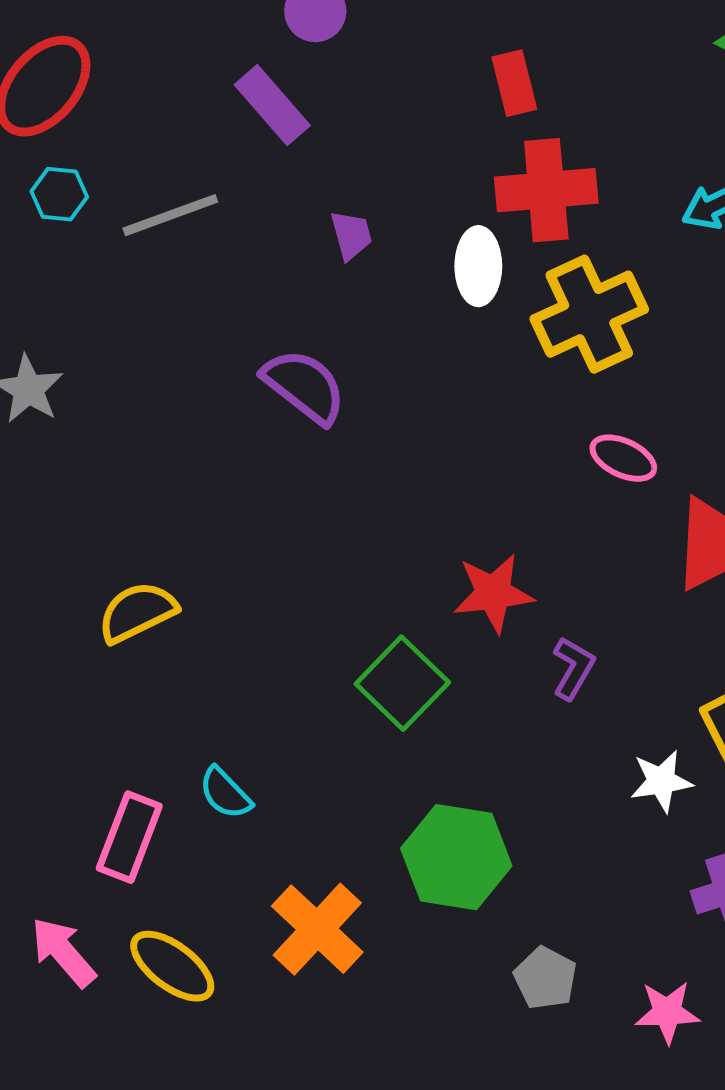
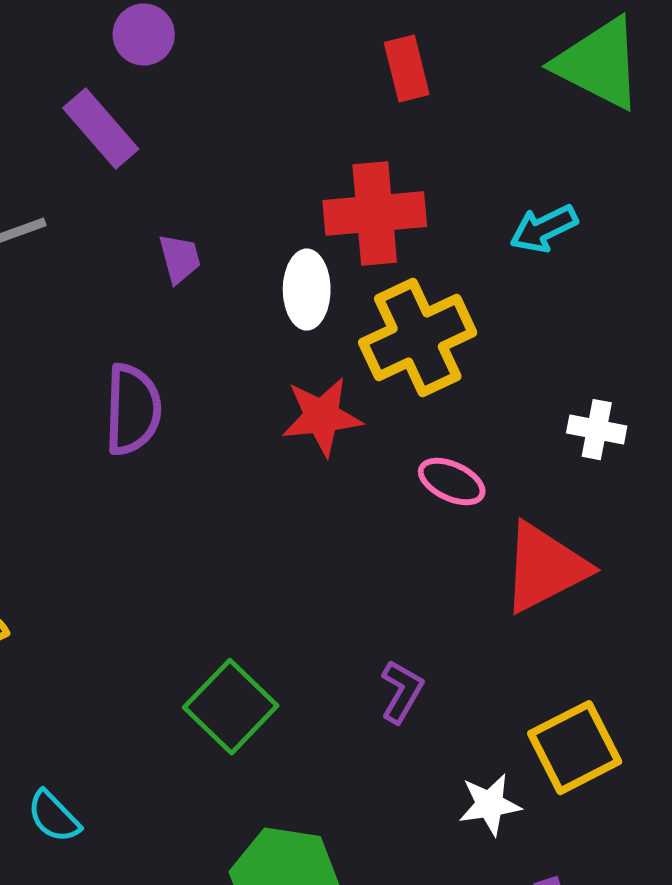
red rectangle: (514, 83) -> (407, 69), moved
purple semicircle: (304, 386) -> (133, 410), turned 54
red star: (493, 593) -> (322, 417), moved

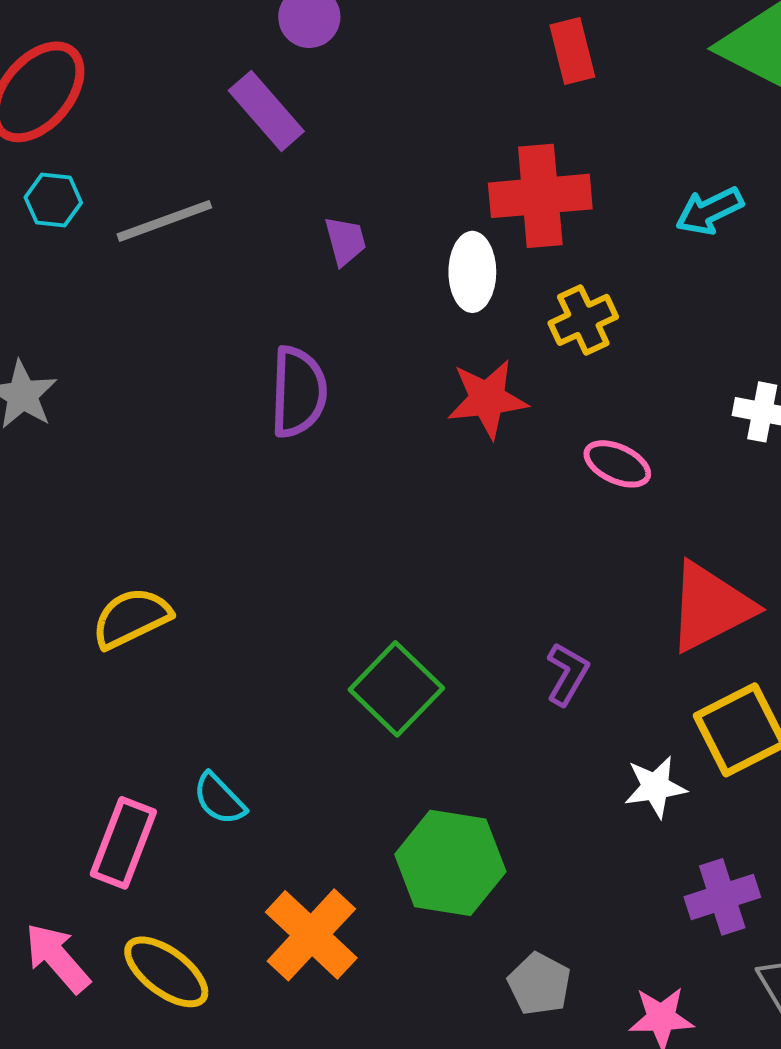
yellow cross: (418, 338) -> (583, 320), size x0.6
red triangle: (545, 568) -> (710, 607), moved

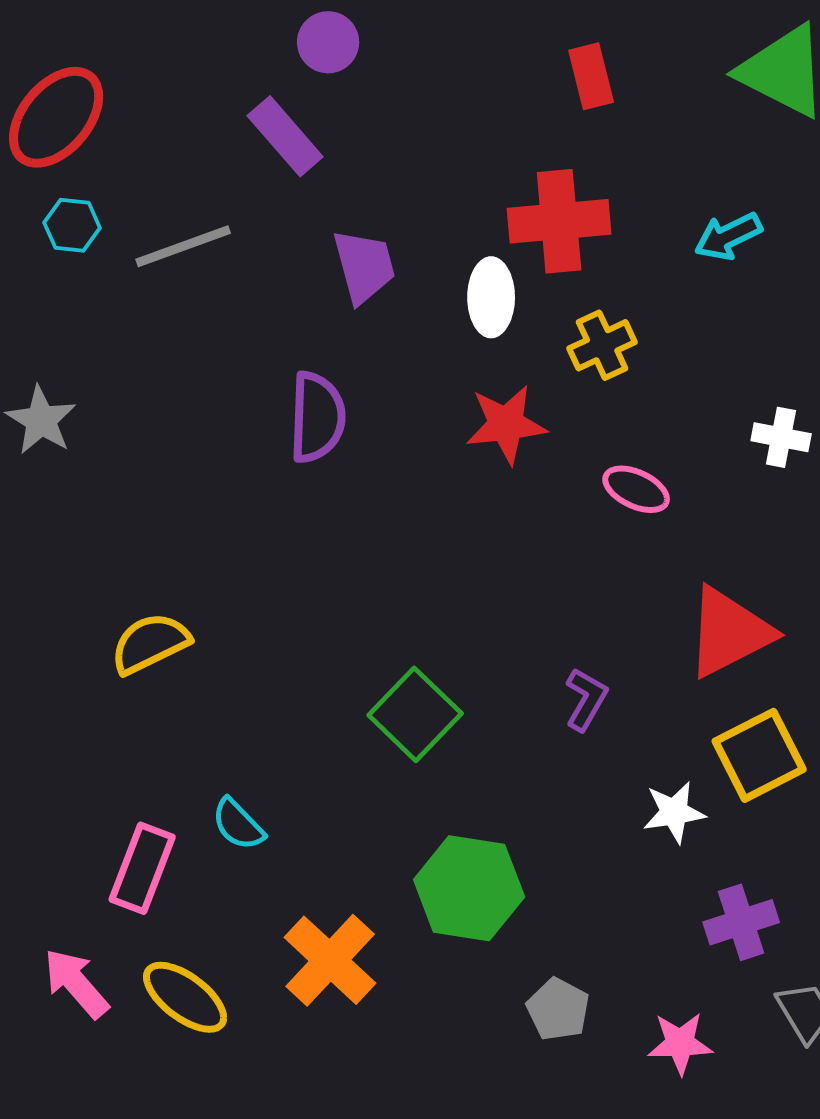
purple trapezoid: (345, 241) -> (364, 266), size x1.5

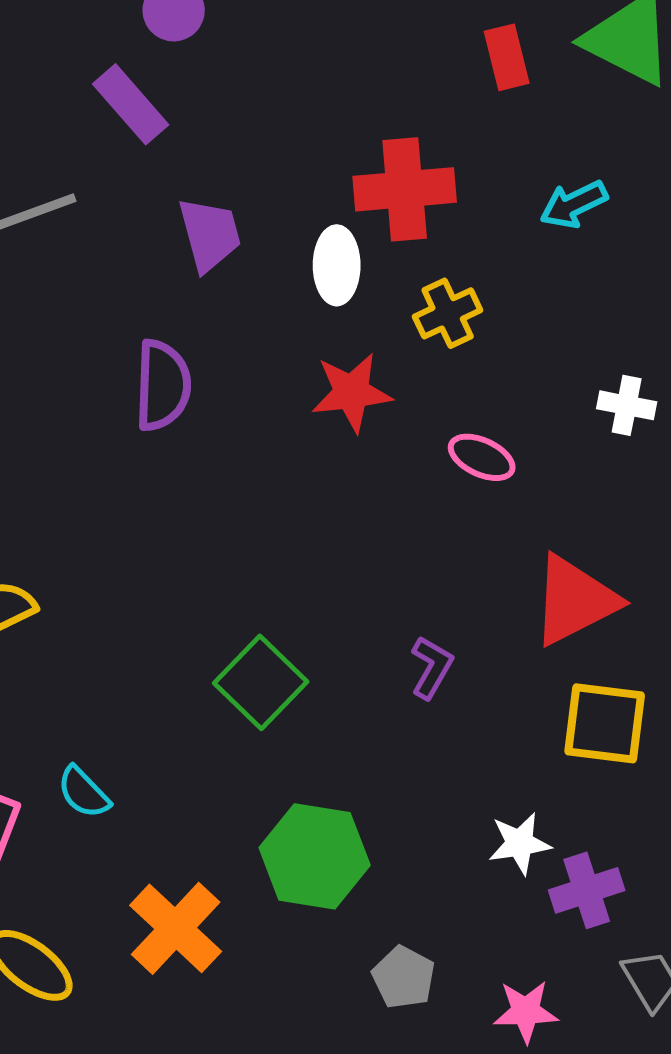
red rectangle: (591, 76) -> (507, 57), moved
yellow square: (759, 755) -> (605, 723), turned 34
white star: (674, 812) -> (520, 843), moved

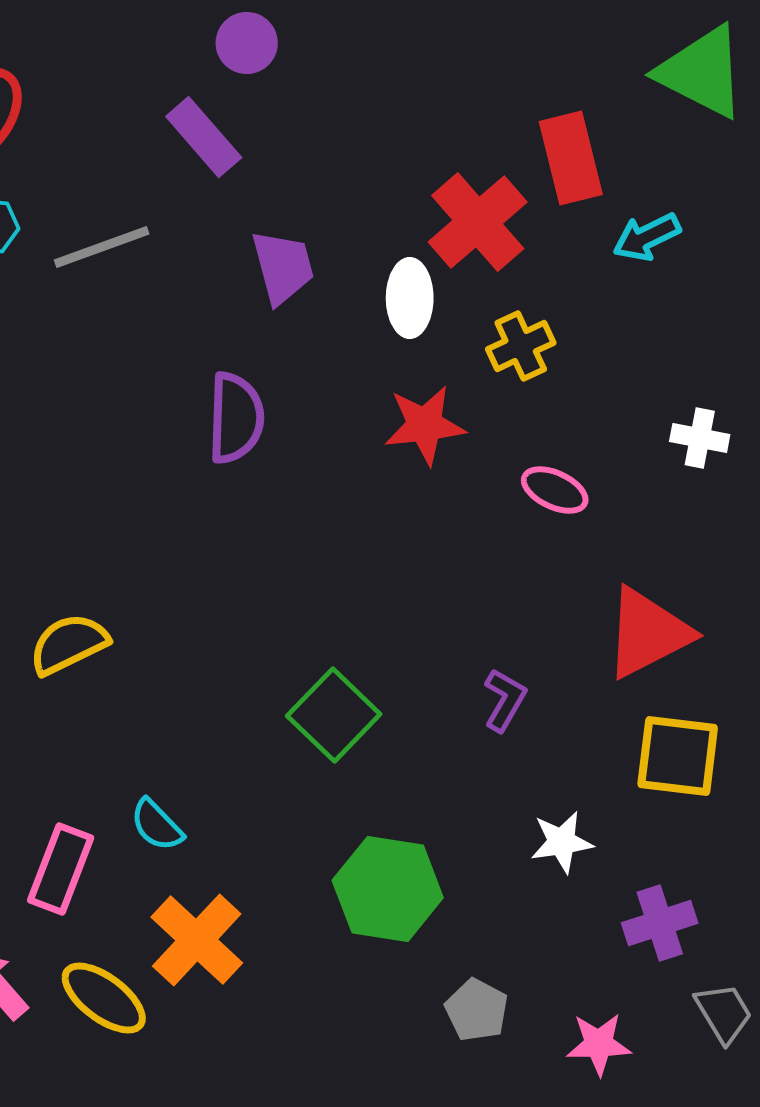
red rectangle: (507, 57) -> (571, 158), moved, size x1.4
red cross: (405, 189) -> (478, 222), turned -36
white star: (520, 843) -> (562, 842), moved
orange cross: (176, 928) -> (197, 940), moved

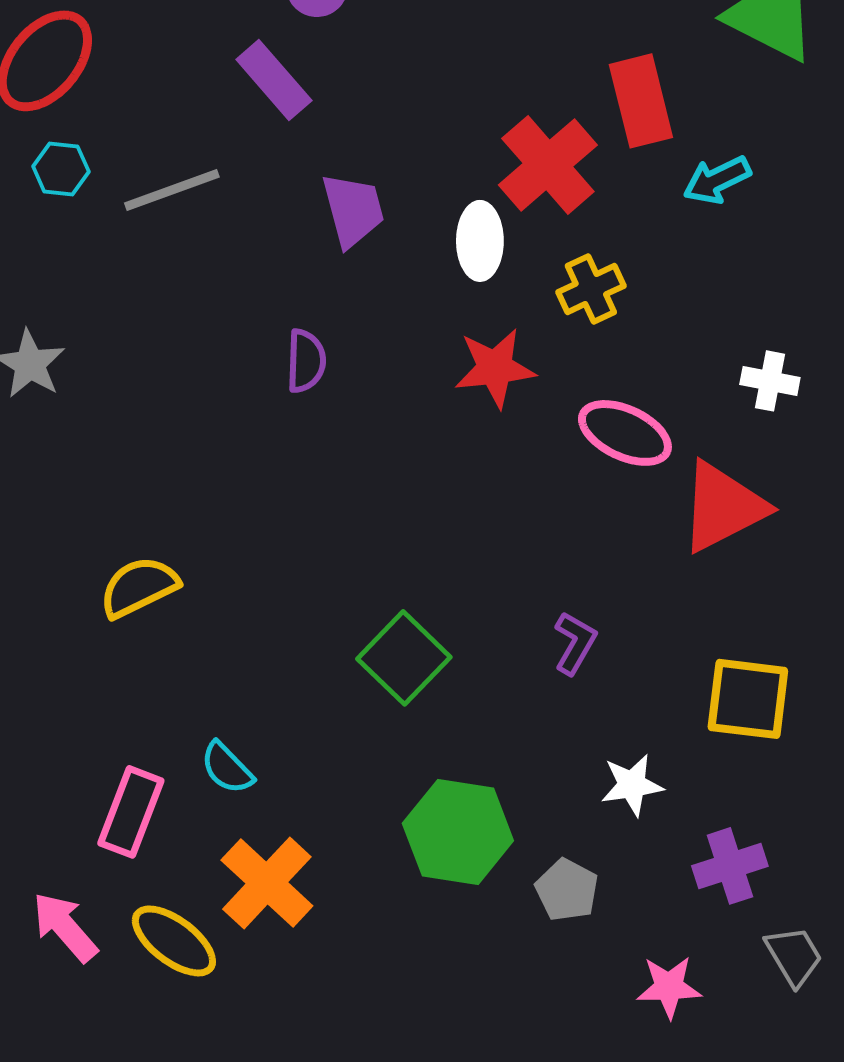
purple semicircle: (236, 418) -> (306, 361), size x0.7
pink ellipse: (555, 490) -> (625, 433), size x1.4
red triangle: (648, 633) -> (723, 507), moved
gray pentagon: (477, 1010) -> (567, 890), moved

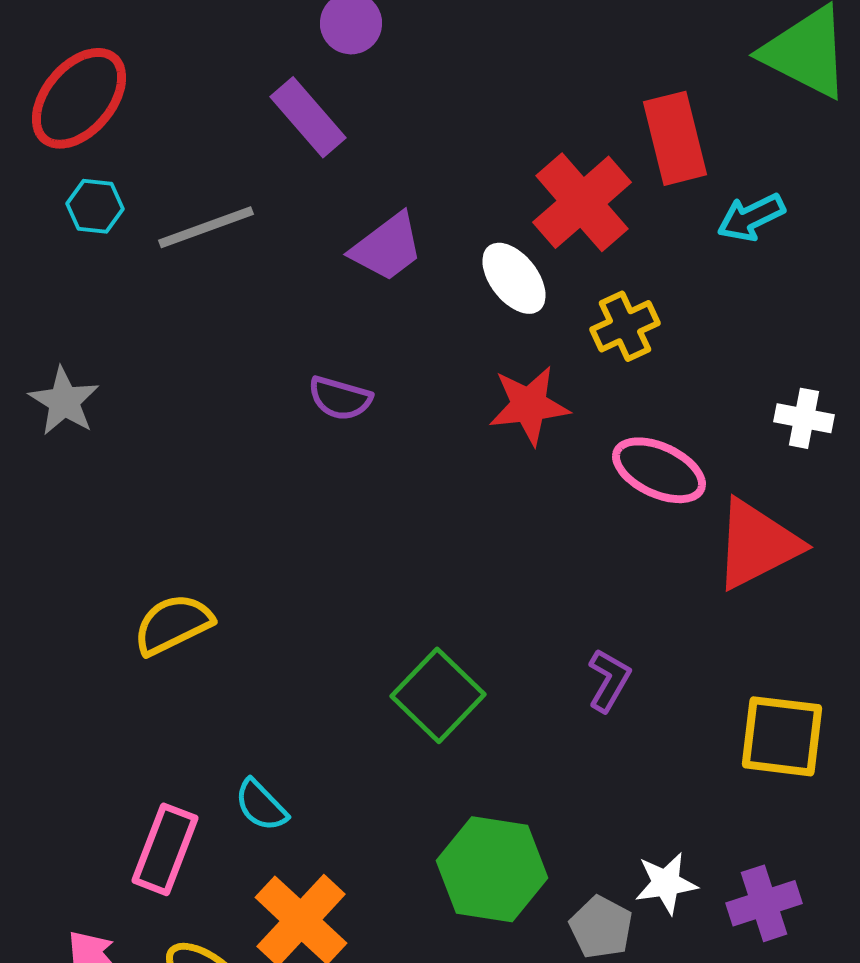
purple trapezoid: (353, 210) -> (387, 247), turned 68
white ellipse: (480, 241) -> (514, 278), turned -38
purple semicircle: (306, 361) -> (340, 398), turned 104
white star: (632, 785) -> (666, 883), moved

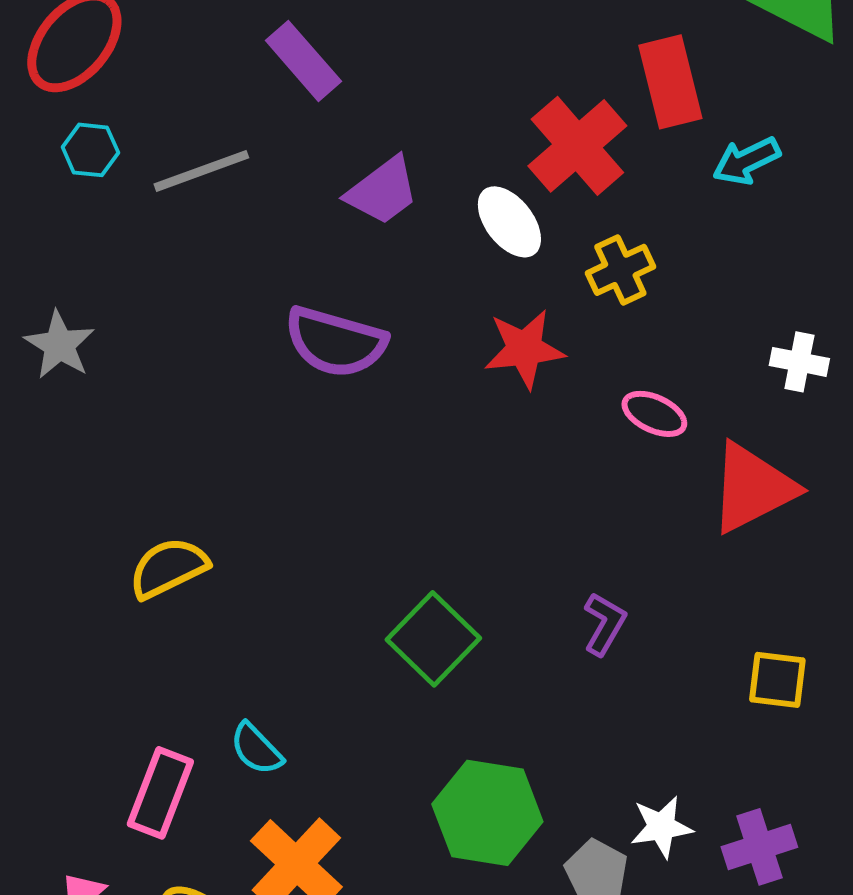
purple semicircle: (340, 398) -> (335, 342), size x1.6
pink ellipse: (659, 470) -> (654, 414), size x0.7
yellow square: (782, 736) -> (777, 680), size x0.7

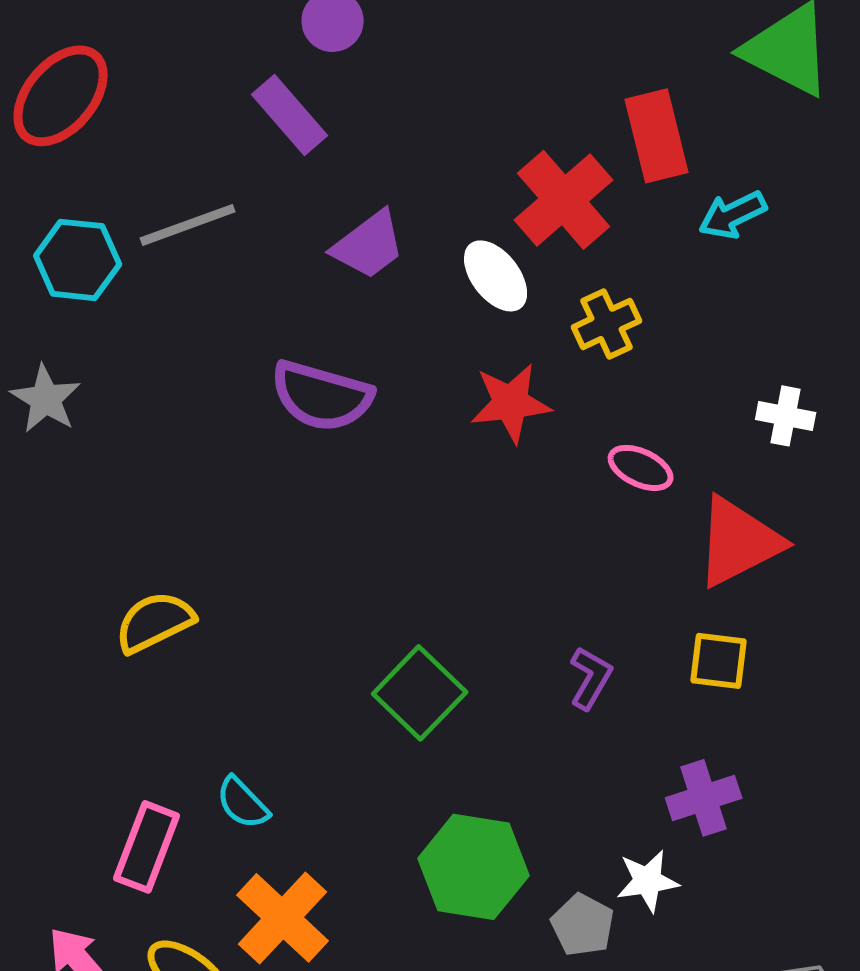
cyan hexagon: (90, 150) -> (78, 260), moved, size x1.5
yellow square: (777, 680) -> (719, 661), moved
purple cross: (759, 847) -> (704, 798), moved

